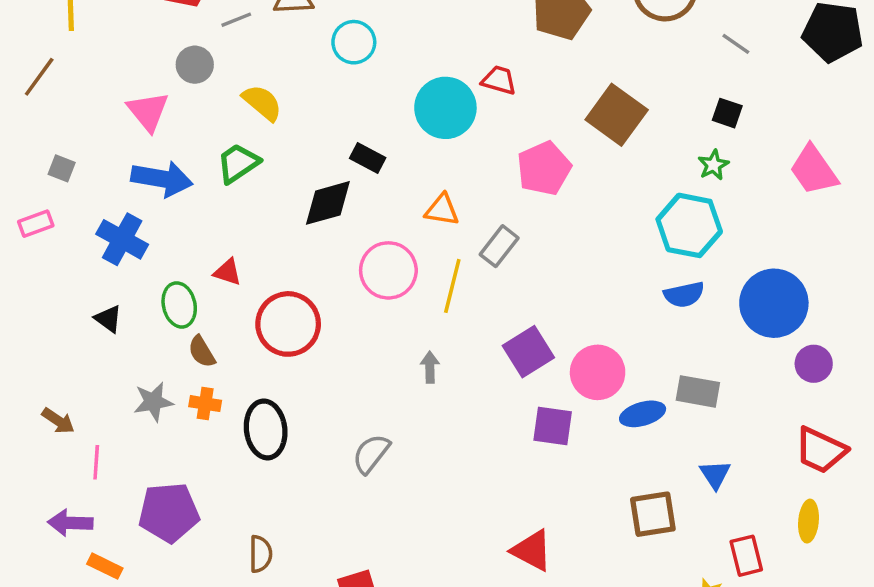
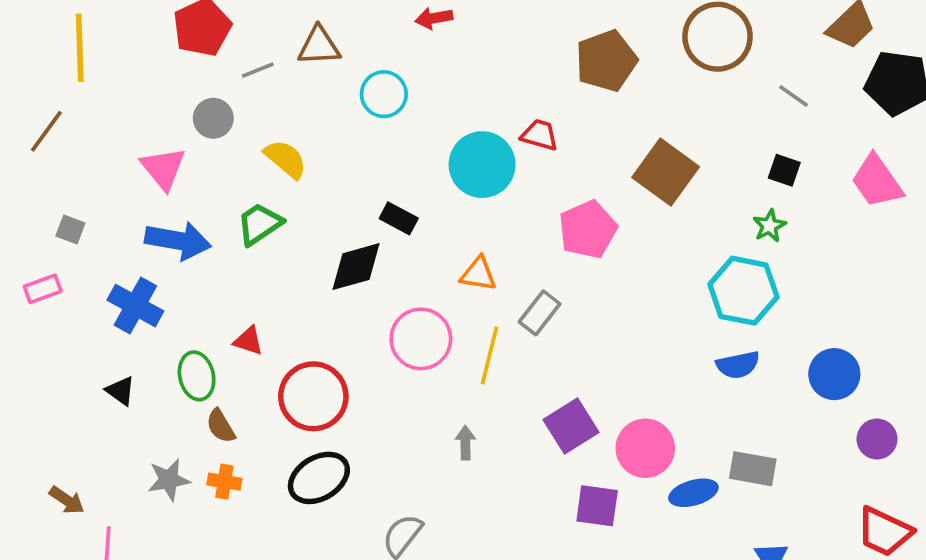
pink trapezoid: (814, 170) -> (877, 181), moved
blue circle: (774, 303) -> (834, 374), size x0.7
black ellipse: (266, 429) -> (319, 478), moved, turned 66

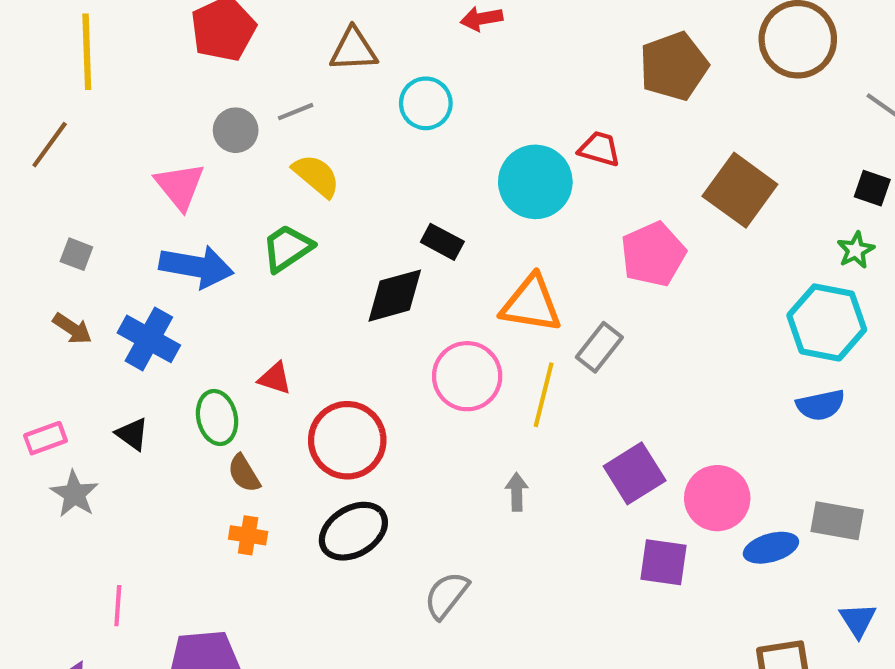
gray line: (258, 70) -> (296, 112), moved
orange triangle: (478, 274) -> (531, 304), size x1.5
pink rectangle: (43, 289) -> (45, 438), moved
gray star: (169, 480) -> (74, 494), moved, turned -30
brown arrow: (67, 500) -> (72, 329), moved

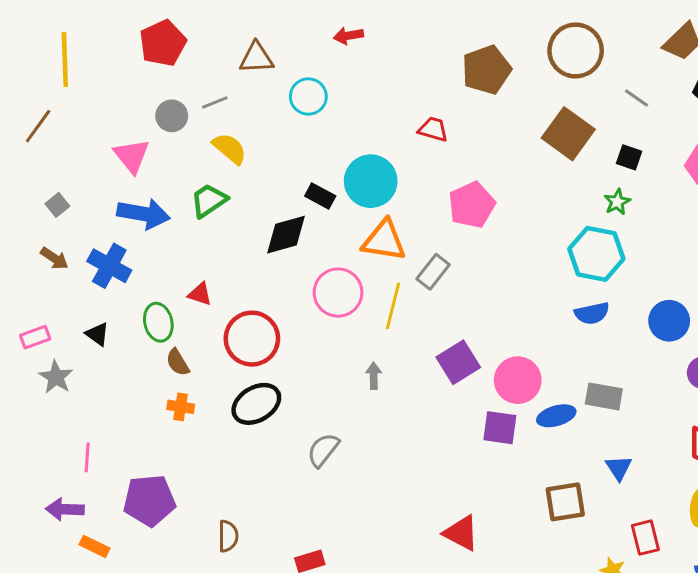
cyan circle: (535, 182) -> (371, 181), moved
brown square: (740, 190) -> (568, 134), moved
gray square: (76, 254) -> (57, 205), turned 30
purple square: (663, 562) -> (500, 428), moved

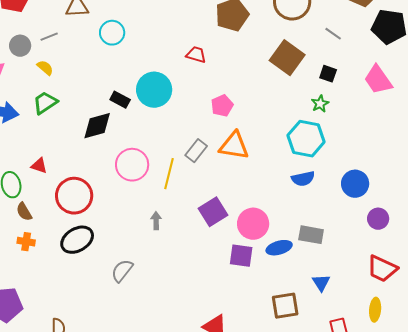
yellow semicircle: (230, 148) -> (45, 68), moved, size x0.7
pink pentagon: (472, 205) -> (222, 106), size x0.7
orange triangle: (384, 241) -> (234, 146), moved

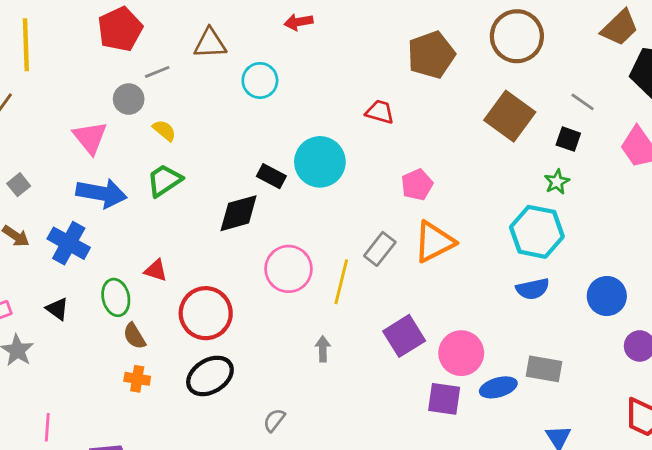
gray line: (333, 34) -> (583, 102), moved
gray line: (49, 37) -> (157, 72), moved
orange triangle: (234, 146) -> (434, 242), turned -36
gray semicircle: (122, 271) -> (274, 420), size x0.7

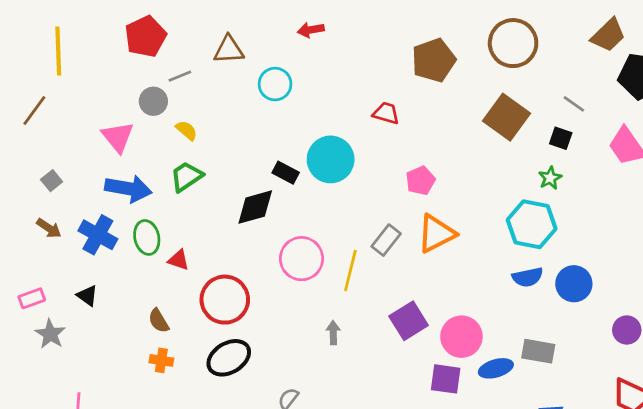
blue circle: (607, 296) -> (574, 284), moved
green ellipse: (116, 297) -> (147, 237), moved

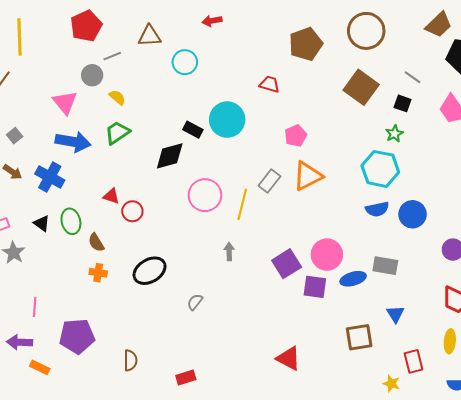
green ellipse: (147, 237) -> (71, 221), moved
red circle: (225, 300) -> (132, 211), moved, size x0.6
purple square: (409, 321) -> (287, 264), moved

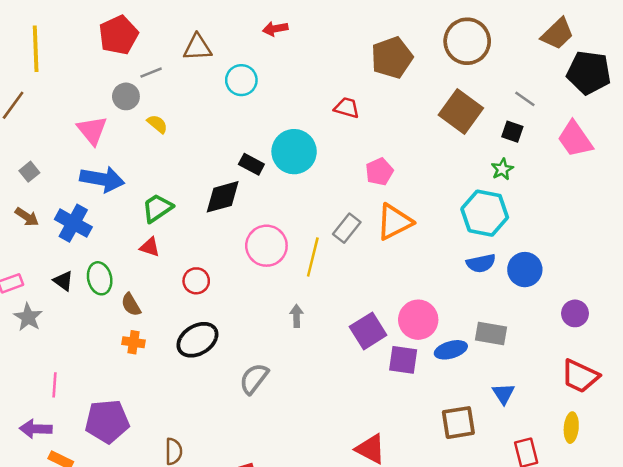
green trapezoid: (117, 133) -> (157, 208), moved
red circle: (132, 211) -> (196, 281), moved
gray semicircle: (195, 302) -> (254, 379), size x1.5

